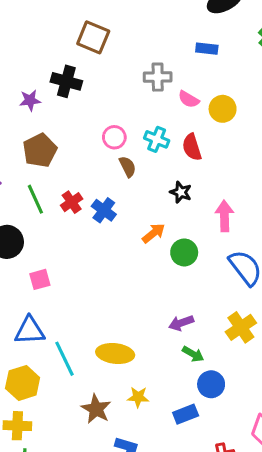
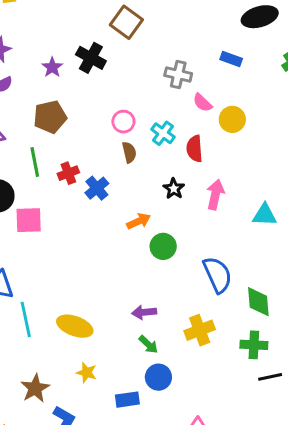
purple star: (30, 100) -> (52, 67), turned 30
pink arrow: (224, 216) -> (215, 195), moved
pink square: (40, 279) -> (29, 220), moved, size x1.4
brown star: (96, 409) -> (35, 388), moved

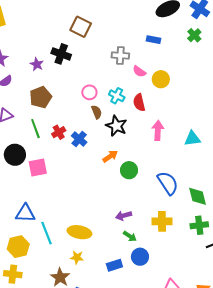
black star: (174, 189) -> (116, 126), moved, size x1.5
yellow cross: (200, 330) -> (162, 221), turned 30
yellow star: (87, 373) -> (77, 257), moved
blue rectangle: (127, 400) -> (114, 265), moved

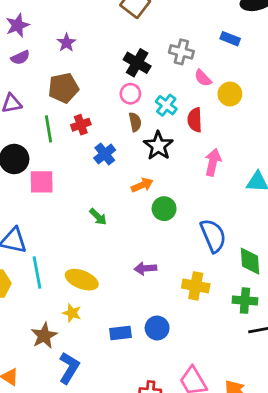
black cross: (61, 54) -> (137, 63), moved
red cross: (59, 132) -> (81, 125), moved
green arrow: (130, 236) -> (98, 217), moved

